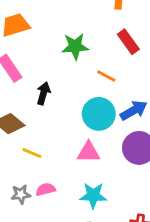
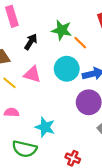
green star: (75, 46) -> (62, 30), moved
pink triangle: (89, 152) -> (32, 74), moved

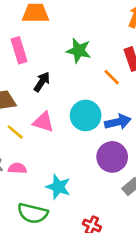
green star: (62, 30) -> (79, 51), moved
orange line: (80, 43) -> (112, 77), moved

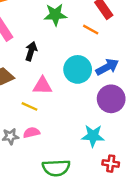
yellow line: (15, 132) -> (29, 106), moved
cyan star: (58, 187) -> (93, 136), moved

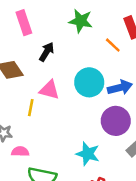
yellow line: (29, 106) -> (31, 108), turned 63
pink semicircle: (31, 133) -> (20, 152), moved

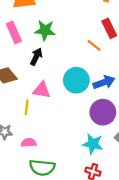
green star: (81, 21) -> (45, 30), moved
pink semicircle: (20, 152) -> (29, 143), moved
cyan star: (88, 154) -> (93, 144), moved

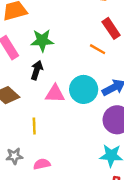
pink triangle: (42, 90) -> (55, 94), moved

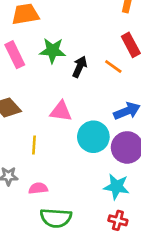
black arrow: (37, 70) -> (80, 67), moved
cyan circle: (84, 89) -> (93, 137), moved

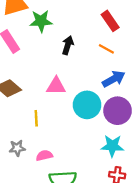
green star: (53, 51) -> (41, 21), moved
orange line: (113, 67) -> (106, 49), moved

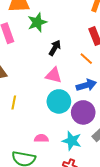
green star: (41, 21) -> (37, 22), turned -30
pink triangle: (56, 86) -> (54, 75), moved
pink semicircle: (44, 155) -> (41, 138), moved

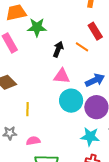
green star: (37, 22) -> (37, 27), turned 30
orange line: (86, 59) -> (82, 47), moved
pink semicircle: (41, 138) -> (33, 141), moved

